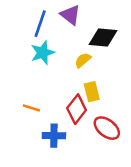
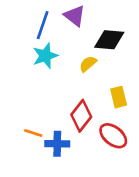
yellow rectangle: (92, 92) -> (119, 97), moved
orange line: (31, 108) -> (33, 133), moved

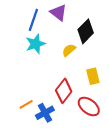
black diamond: (109, 40) -> (86, 31), turned -50
orange line: (33, 133) -> (26, 104), turned -48
blue cross: (57, 144) -> (45, 113), turned -30

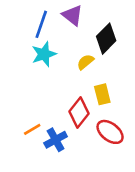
yellow rectangle: (93, 76) -> (102, 94), moved

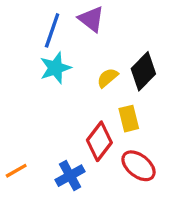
black diamond: (106, 39) -> (143, 71), moved
orange line: (32, 129) -> (16, 171), moved

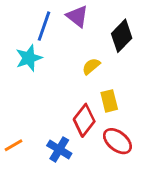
cyan star: (55, 68) -> (29, 58), moved
black diamond: (143, 71) -> (122, 36), moved
blue cross: (70, 176) -> (59, 149), turned -30

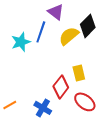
blue line: (44, 26) -> (41, 32), moved
yellow semicircle: (91, 66) -> (69, 36), moved, size x1.5

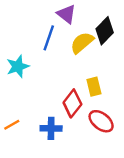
cyan star: (21, 42) -> (18, 66), moved
blue cross: (43, 108) -> (51, 128), turned -30

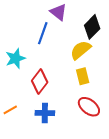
yellow semicircle: (82, 43) -> (81, 50), moved
red diamond: (72, 103) -> (40, 82), moved

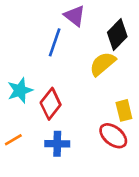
cyan star: (15, 58) -> (20, 90), moved
yellow rectangle: (83, 76) -> (124, 110), moved

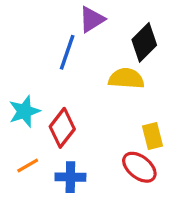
purple triangle: (75, 16) -> (92, 19), turned 50
yellow semicircle: (103, 64) -> (126, 79), turned 44
orange line: (13, 140) -> (28, 166), moved

